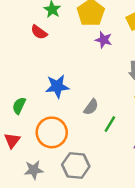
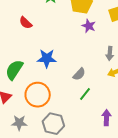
red semicircle: (39, 32) -> (26, 23), moved
green semicircle: (19, 106) -> (14, 70), size x1.5
gray semicircle: (91, 107) -> (79, 74), moved

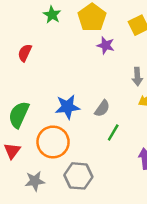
red semicircle: (26, 23) -> (25, 53), turned 80
blue star: (47, 58) -> (67, 107), moved

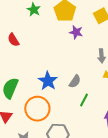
red semicircle: (25, 53) -> (13, 40), turned -56
blue star: (67, 107) -> (48, 81), turned -30

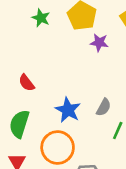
red semicircle: (13, 40) -> (27, 83), moved

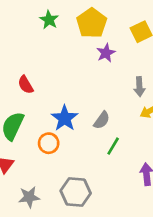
purple star: (99, 43) -> (106, 53), turned 30
orange circle: (58, 147) -> (49, 143), moved, size x0.6

